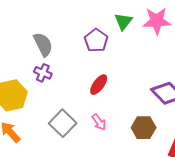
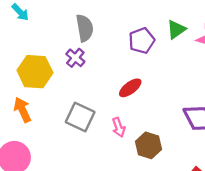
gray square: (63, 123) -> (80, 117), turned -36
brown hexagon: (144, 128) -> (148, 145), moved

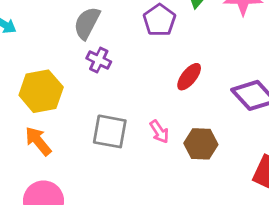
gray semicircle: (85, 28) -> (87, 23), turned -128
purple cross: (75, 58) -> (99, 60), moved
red ellipse: (130, 88) -> (189, 77), moved

